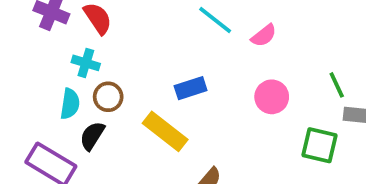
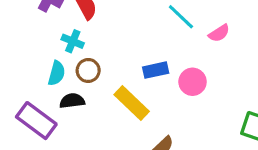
pink circle: (272, 97) -> (193, 82), moved
black semicircle: (92, 136) -> (72, 101), turned 45

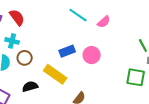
black semicircle: (72, 101) -> (30, 87), moved

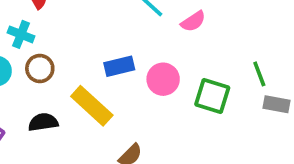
green square: (136, 77) -> (212, 96), moved

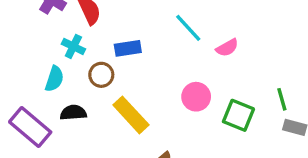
blue rectangle: (119, 66) -> (128, 48), moved
brown circle: (40, 68) -> (101, 75), moved
black semicircle: (43, 122) -> (73, 113), moved

